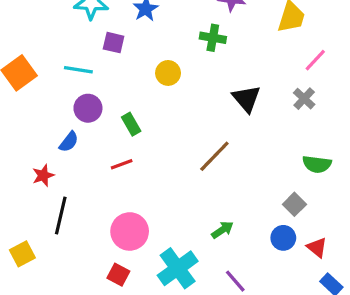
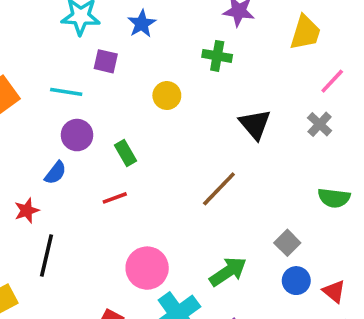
gray square: (294, 204) -> (287, 243), moved
green arrow: (222, 230) -> (228, 272), size x1.5
pink circle: (130, 231) -> (147, 268), moved

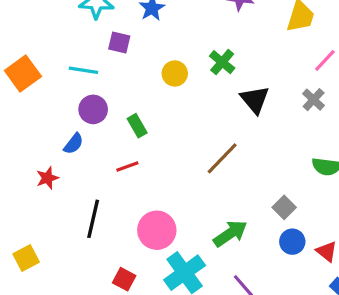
green cross: (217, 56) -> (222, 62), moved, turned 30
black line: (46, 255) -> (93, 219), moved

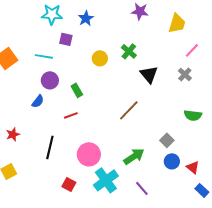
red star: (47, 178) -> (13, 134), moved

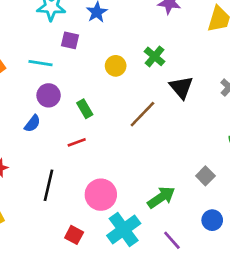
brown line: (129, 110) -> (142, 114), moved
blue circle: (172, 161) -> (212, 220), moved

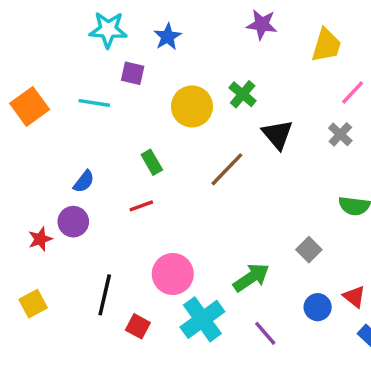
yellow circle: (116, 66) -> (192, 106), size x1.5
purple circle: (49, 95) -> (73, 222), moved
black line: (49, 185) -> (105, 295), moved

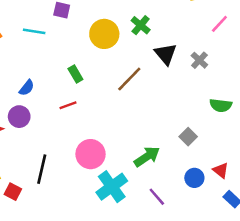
gray cross: (340, 134) -> (199, 60), moved
red square: (138, 326) -> (13, 192), moved

